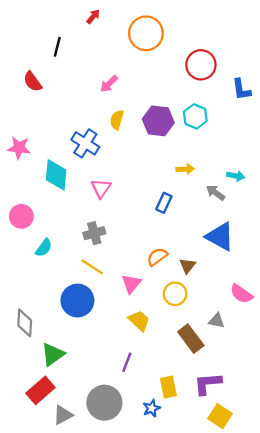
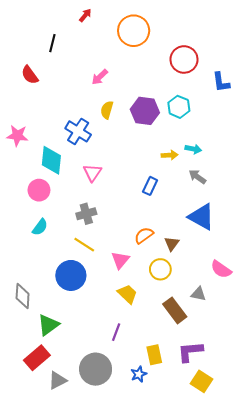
cyan arrow: (236, 176) -> (193, 149), moved
pink circle: (21, 216) -> (39, 190), moved

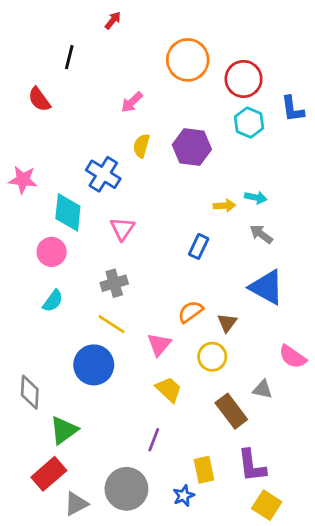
orange circle: (134, 31) -> (188, 60), moved
cyan hexagon: (179, 107) -> (249, 123), moved
purple L-shape: (190, 352) -> (252, 466), turned -92

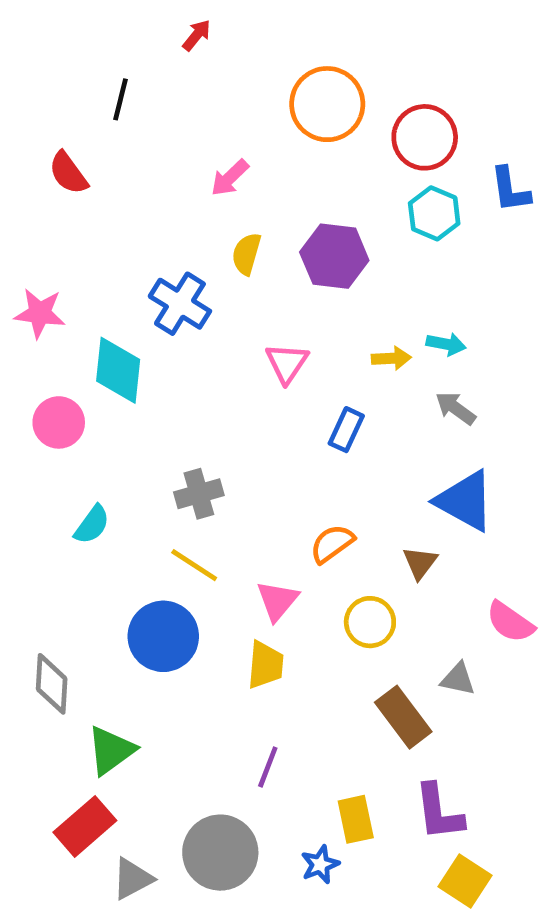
pink triangle: (122, 229) -> (287, 363), moved
pink circle: (52, 252) -> (59, 422), moved
brown triangle: (227, 323) -> (420, 563), moved
yellow trapezoid: (169, 389) -> (265, 665), moved, turned 52

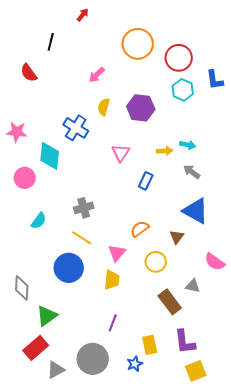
yellow square: (465, 881) -> (196, 371), turned 35

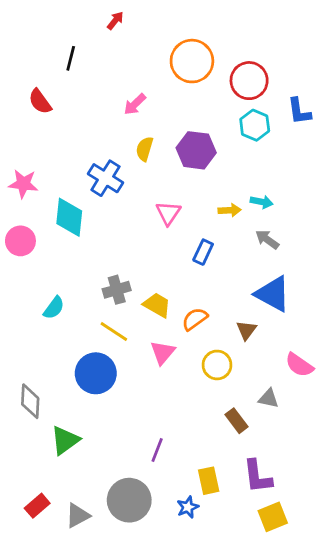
pink circle: (25, 178) -> (20, 241), moved
yellow trapezoid: (112, 280) -> (157, 305), moved, turned -65
brown rectangle: (170, 302) -> (237, 421), size x0.7
red rectangle: (36, 348) -> (37, 506), moved, size x0.7

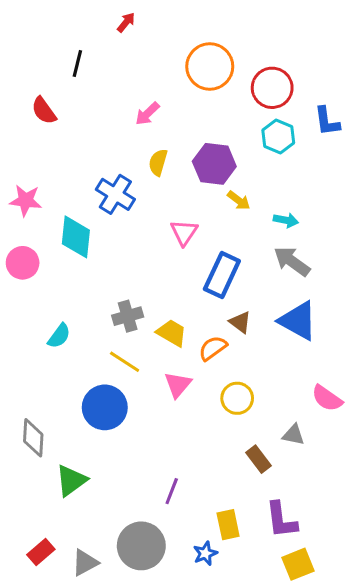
yellow arrow: (230, 210) -> (239, 200), moved, turned 40
gray arrow: (267, 240) -> (292, 261), size x1.4
blue rectangle: (203, 252) -> (222, 275), size x1.6
brown triangle: (246, 330) -> (240, 322), moved, turned -30

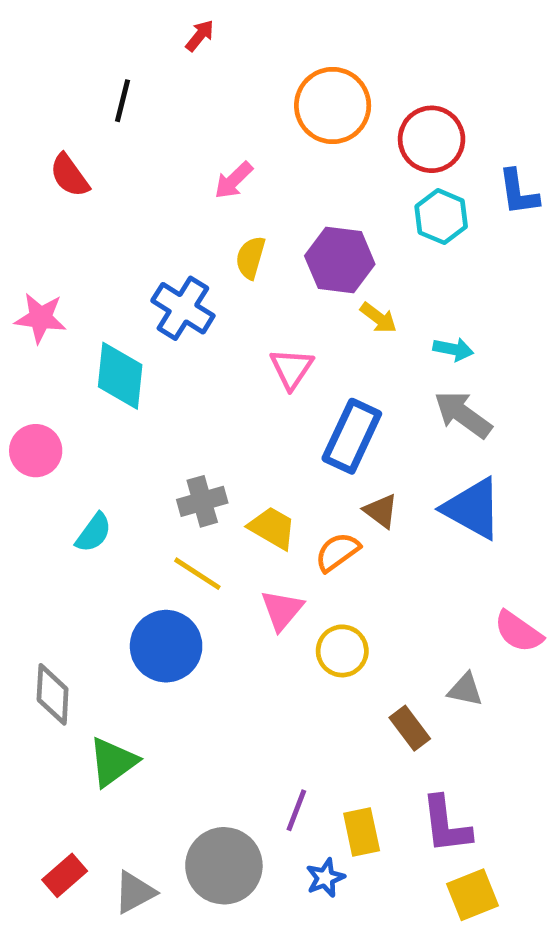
pink circle: (23, 263) -> (36, 451), moved
yellow circle: (237, 398) -> (342, 651), moved
purple line: (172, 491) -> (296, 810), moved

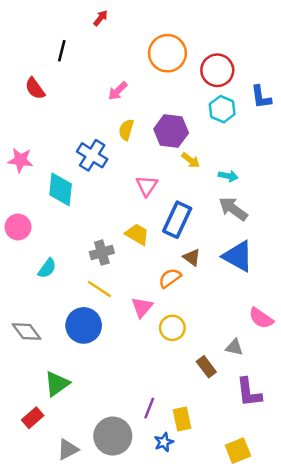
yellow trapezoid: (272, 528) -> (137, 234), moved
gray diamond: (53, 694) -> (27, 332), moved, turned -40
purple L-shape: (446, 825) -> (249, 392), moved
red rectangle: (65, 875) -> (33, 418), moved

